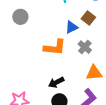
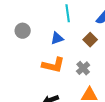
blue triangle: (72, 27) -> (57, 38), moved

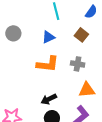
gray cross: (83, 68) -> (78, 64), turned -32

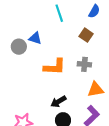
gray circle: (13, 33) -> (19, 47), moved
blue triangle: (48, 37) -> (35, 38), moved, turned 48

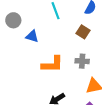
gray circle: (19, 47) -> (13, 20), moved

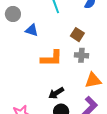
brown square: (83, 32) -> (77, 35), moved

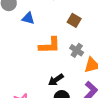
gray cross: (81, 55) -> (77, 50), moved, turned 32

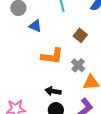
black arrow: (56, 80) -> (53, 91), turned 35

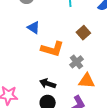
blue triangle: (35, 26) -> (34, 28), moved

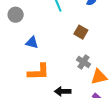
orange L-shape: (52, 49) -> (38, 72), moved

